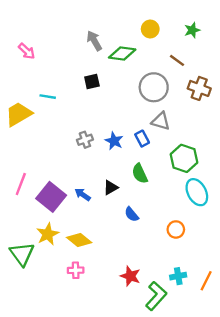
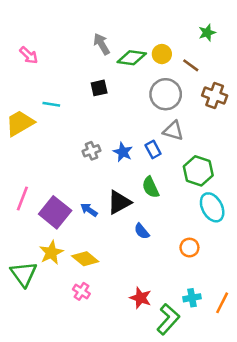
yellow circle: (150, 29) -> (162, 54), moved
black triangle: (111, 188) -> (119, 202), size x1.5
pink cross: (76, 270) -> (81, 291), turned 35

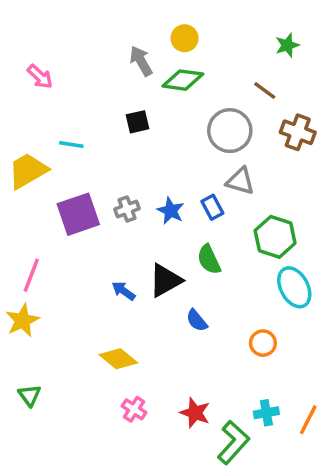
yellow circle: (162, 54) -> (185, 38), moved
purple square: (55, 212) -> (78, 214), moved, turned 32
yellow star: (51, 253) -> (23, 320), moved
green triangle: (24, 274) -> (29, 395), moved, size x0.6
pink cross: (81, 291) -> (134, 409), moved

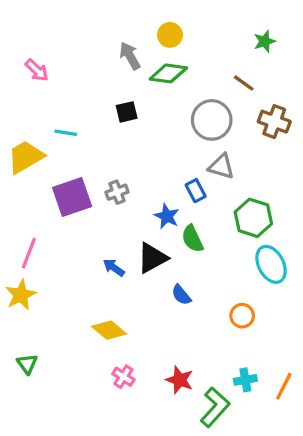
blue star: (171, 211) -> (167, 216), moved

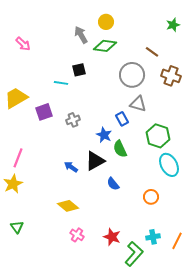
green star: (265, 41) -> (173, 25), moved
cyan line: (66, 133) -> (61, 83), moved
purple square: (72, 197) -> (44, 112), moved, size x0.7

